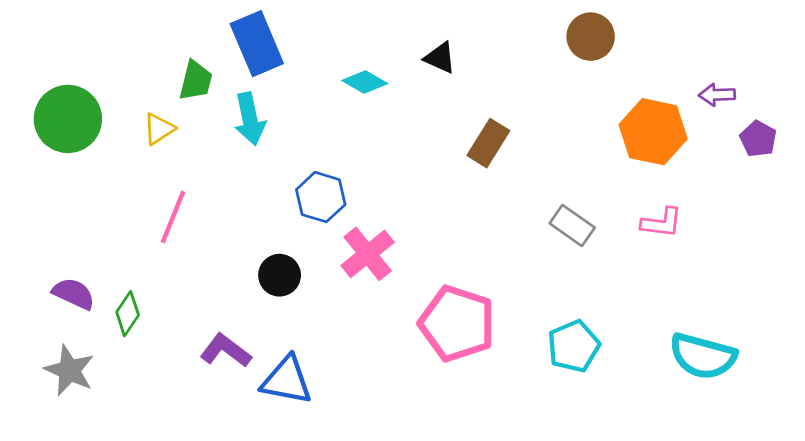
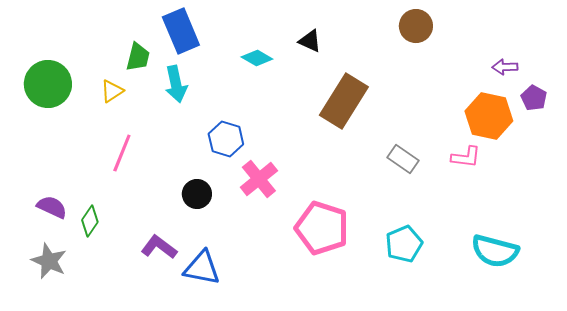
orange hexagon: (653, 132) -> (489, 116), moved
brown rectangle: (488, 143) -> (344, 101), size x1.6

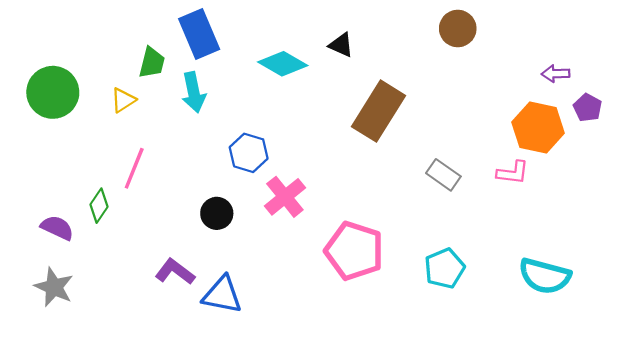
cyan diamond: (257, 58) -> (283, 64), size x1.4
green diamond: (90, 221) -> (99, 206), moved

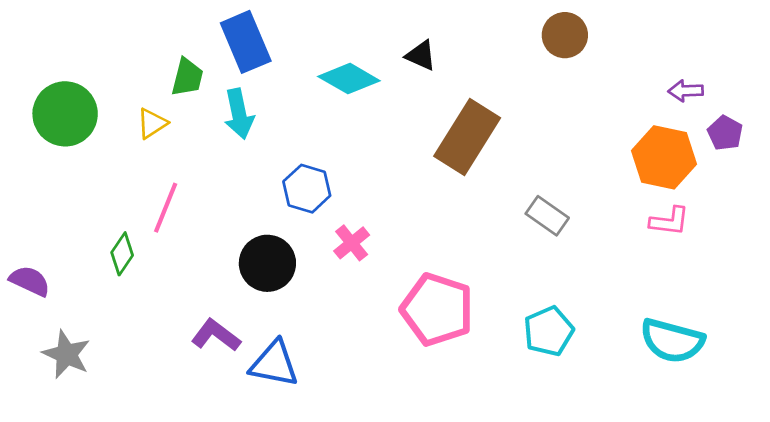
pink L-shape: (513, 173) -> (669, 221), moved
pink cross: (285, 197) -> (352, 243), size x0.7
black circle: (217, 213) -> (267, 263), size x1.4
purple semicircle: (57, 228) -> (30, 281), moved

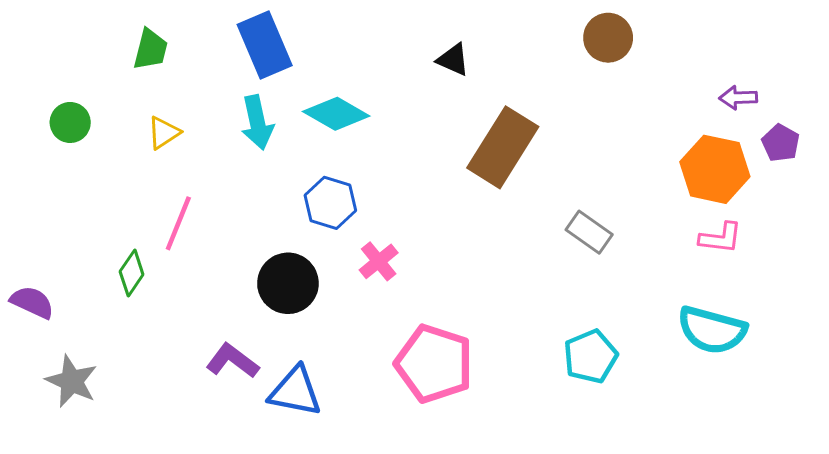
green trapezoid: (187, 77) -> (151, 49), moved
cyan diamond: (349, 79) -> (336, 114), moved
green circle: (65, 114) -> (70, 122), size x0.6
pink pentagon: (437, 309) -> (434, 364), moved
cyan semicircle: (672, 341) -> (712, 330), moved

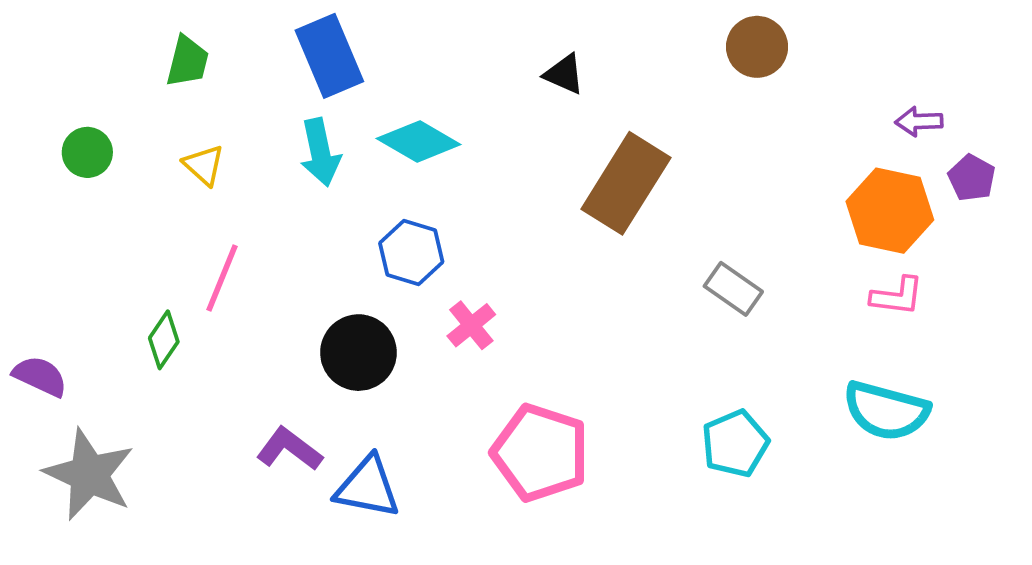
yellow triangle: (164, 133) -> (204, 165), turned -45
gray star: (72, 381) -> (89, 474), size x1.4

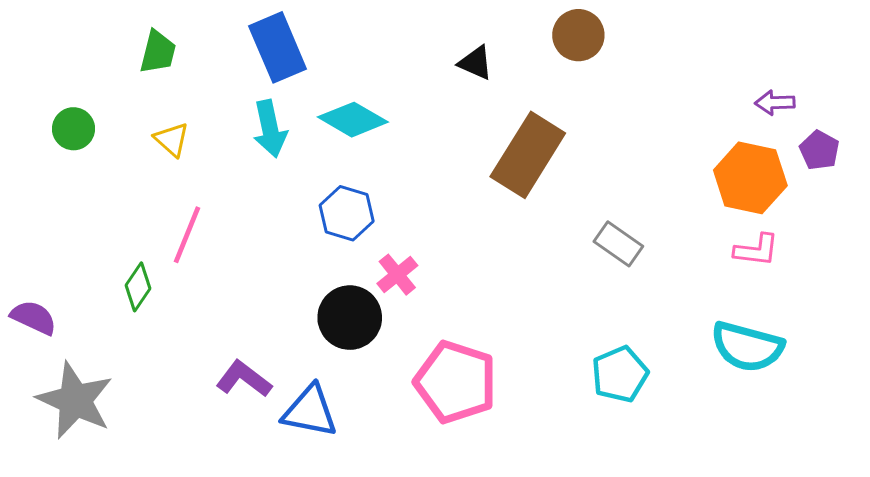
brown circle: (757, 47) -> (578, 35), moved
black circle: (358, 353) -> (350, 318), moved

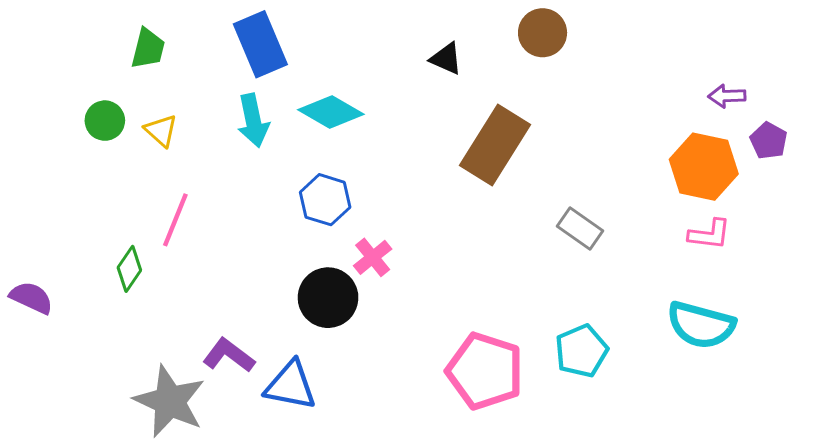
green circle: (73, 129) -> (105, 121), moved
pink pentagon: (456, 382) -> (485, 371), moved
gray star: (75, 400) -> (170, 401), moved

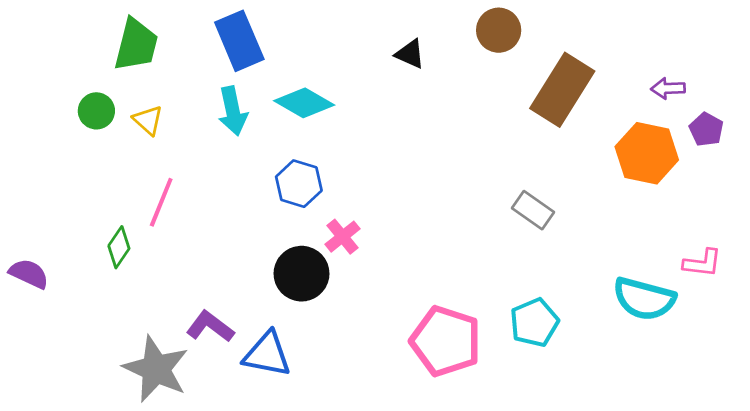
green trapezoid: (148, 49) -> (136, 45), size x1.4
brown rectangle: (495, 145) -> (562, 90), moved
pink L-shape: (710, 234) -> (702, 263), moved

